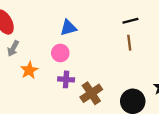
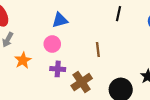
black line: (130, 21) -> (119, 14), turned -64
brown line: (129, 43) -> (98, 49), moved

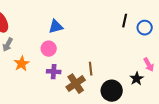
black line: (119, 14) -> (125, 21), moved
brown line: (98, 49) -> (91, 69), moved

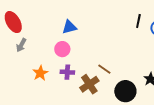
orange star: (22, 64) -> (40, 73), moved
brown line: (91, 69) -> (104, 69), turned -48

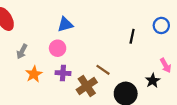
black line: (138, 21) -> (132, 36), moved
gray arrow: (21, 45) -> (22, 51), moved

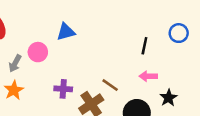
pink circle: (58, 48) -> (38, 52), moved
pink arrow: (166, 65) -> (148, 76), moved, turned 120
orange star: (34, 74) -> (14, 90), moved

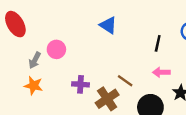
blue triangle: (66, 32) -> (108, 25), moved, turned 48
orange star: (14, 90) -> (33, 86), turned -30

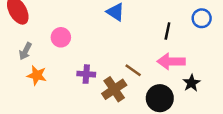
gray arrow: (35, 60) -> (25, 51), moved
pink arrow: (161, 72) -> (171, 61), size x1.5

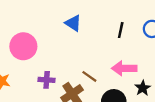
black line: (167, 31) -> (121, 30), moved
pink circle: (61, 37) -> (23, 46), size x1.5

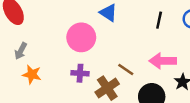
pink circle: (23, 46) -> (81, 37), moved

